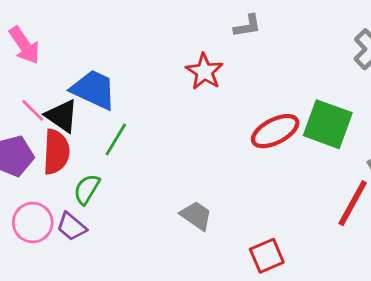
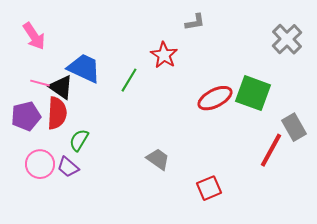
pink line: (33, 110) -> (40, 83), turned -30
green line: (116, 139) -> (129, 80), moved

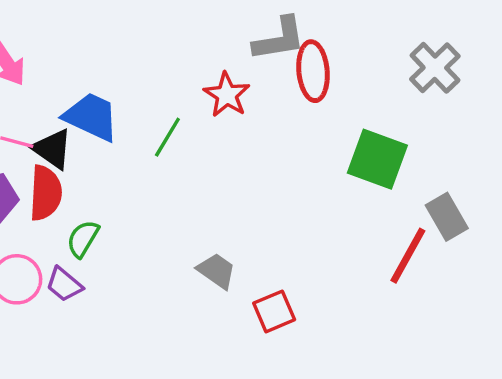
gray L-shape: (195, 22) -> (279, 39), size x1.6
red ellipse: (215, 98) -> (313, 71), moved, turned -68
red square: (209, 188) -> (274, 311), moved

